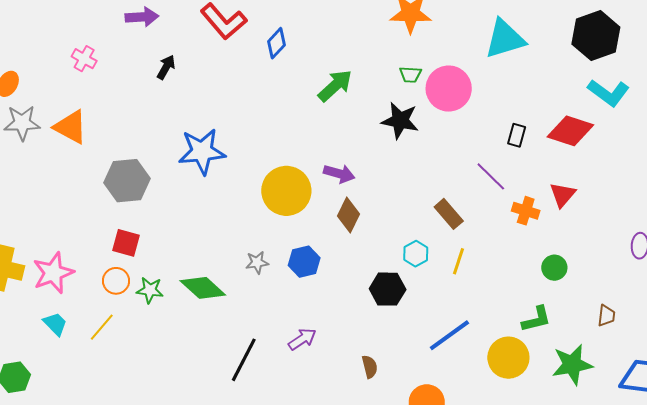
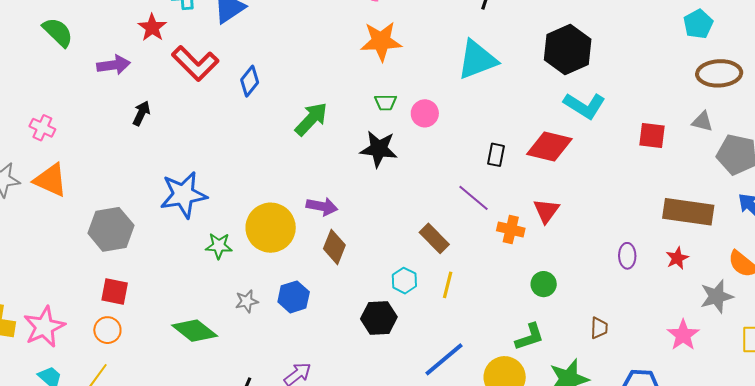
pink cross: (84, 59) -> (42, 128), moved
pink circle: (449, 89) -> (425, 113), size x0.6
green star: (150, 290) -> (219, 246), moved

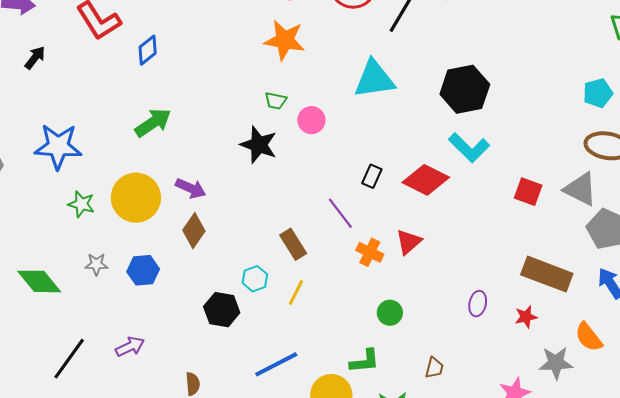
green arrow: (311, 119) -> (153, 123), moved
gray triangle: (702, 122) -> (580, 189), size x1.6

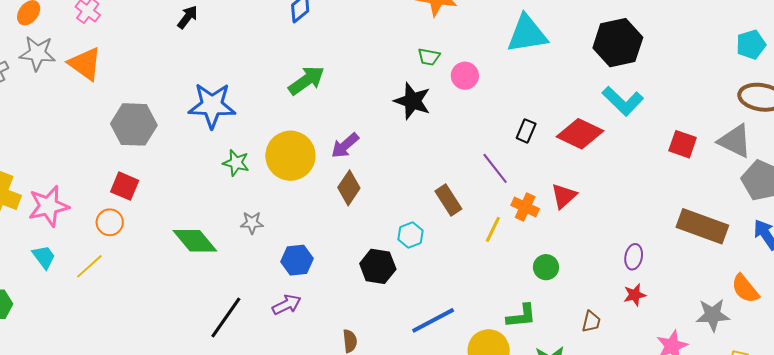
purple arrow: (191, 188) -> (345, 146), turned 116
blue hexagon: (143, 270) -> (297, 260), moved
yellow line: (296, 292) -> (493, 229), moved
red star: (526, 317) -> (635, 295), moved

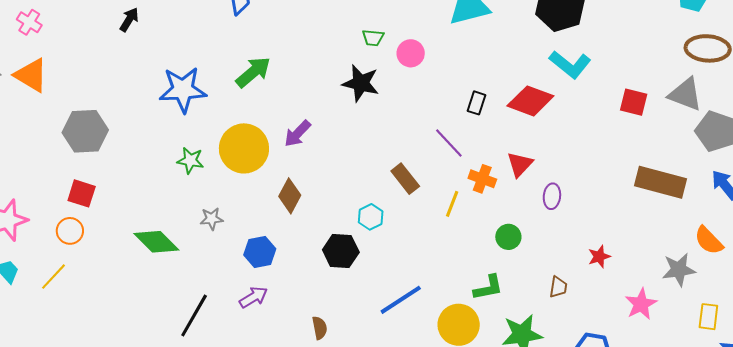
blue star: (212, 105) -> (183, 90), moved
brown diamond: (349, 188) -> (290, 196), moved
purple ellipse: (634, 257) -> (552, 196), moved

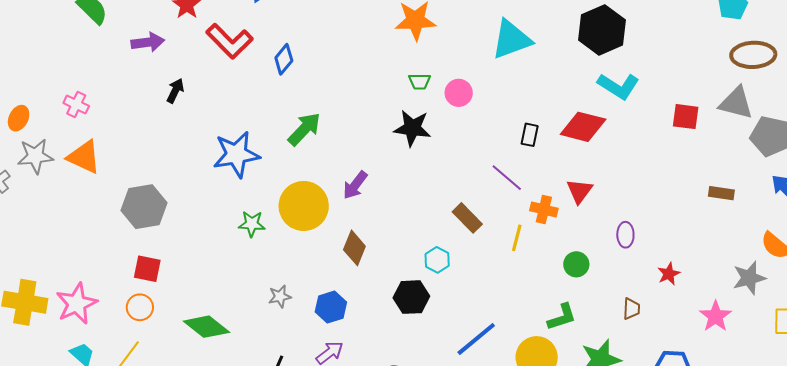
brown rectangle: (661, 182) -> (721, 193), size x0.5
purple ellipse: (552, 196) -> (625, 235), moved
gray star: (212, 219) -> (280, 297), moved
green diamond: (156, 242) -> (206, 327), moved

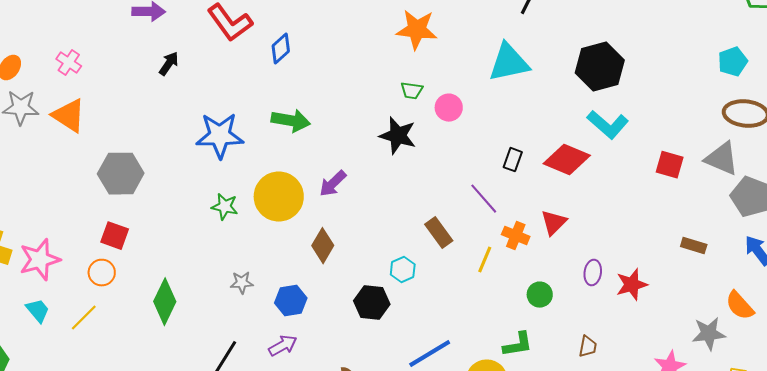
green arrow: (304, 129) -> (291, 121), turned 48
red star: (669, 274) -> (632, 285), moved, size x1.4
green diamond: (206, 327) -> (165, 302), turned 69

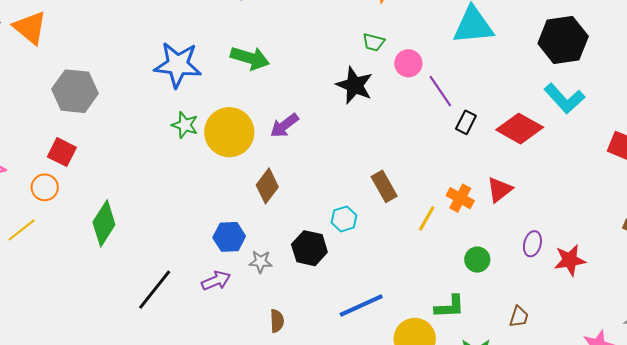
purple line: (484, 199) -> (440, 91), moved
green star: (225, 207) -> (185, 125), moved
gray star: (242, 283) -> (261, 262), moved

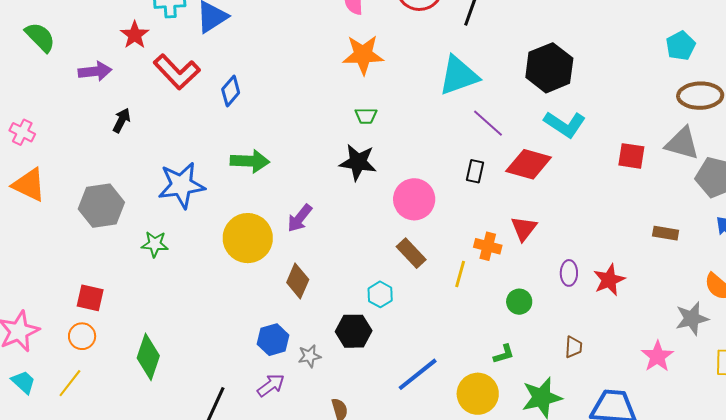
pink circle: (408, 63) -> (414, 199), moved, size x1.5
gray hexagon: (75, 91) -> (101, 206), moved
purple line: (440, 91) -> (488, 123), moved
green star: (185, 125) -> (155, 244), moved
green L-shape: (450, 307) -> (504, 354), size x0.7

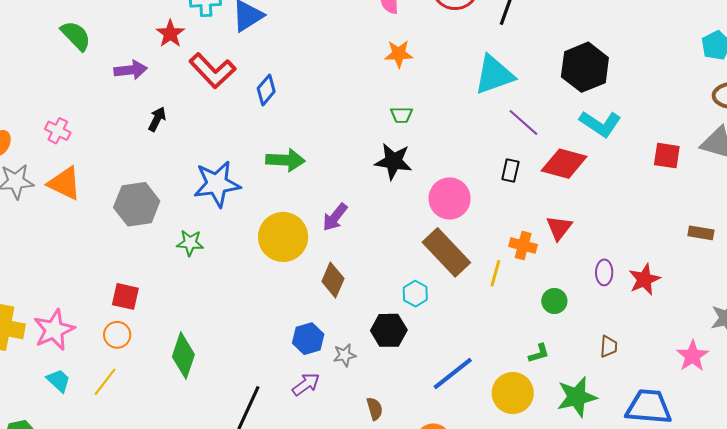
orange star: (363, 55) -> (399, 54), size x0.7
brown rectangle: (411, 253) -> (446, 252), size x1.6

